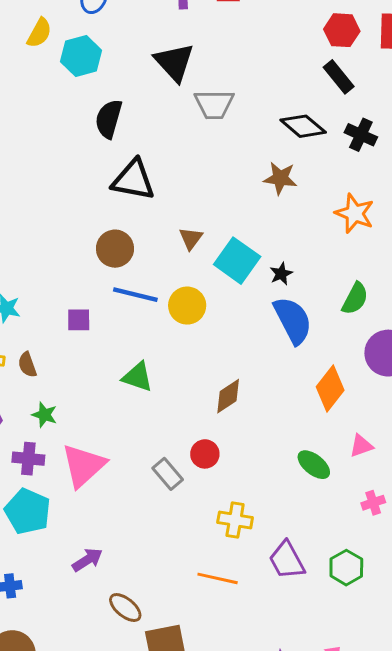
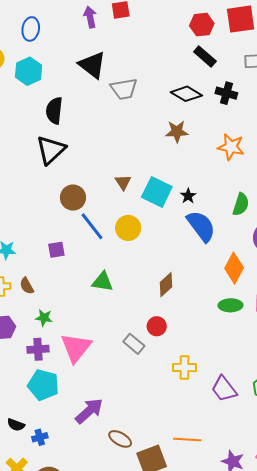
black triangle: (133, 180) -> (51, 150), moved, turned -44
blue line: (135, 295) -> (92, 226), turned 48
green ellipse: (314, 465) -> (230, 305), moved, turned -30
purple arrow: (87, 560) -> (89, 411), size x1.4
orange line: (218, 578) -> (187, 439), moved

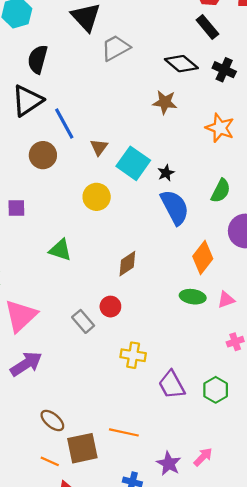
gray trapezoid: (124, 89) -> (116, 48), turned 152
blue line: (92, 226) -> (64, 123), moved
purple arrow: (89, 411) -> (26, 364), moved

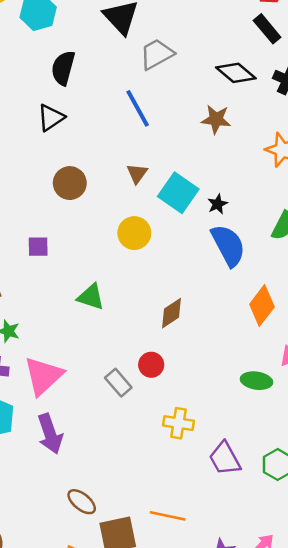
black triangle: (27, 101) -> (51, 118), size x0.7
blue line: (64, 123) -> (138, 108), moved
green ellipse: (193, 297) -> (256, 381), moved
purple arrow: (26, 364) -> (50, 434), turned 104

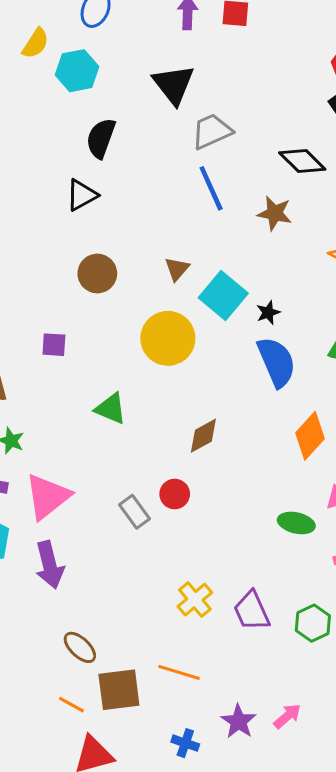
blue line: (138, 108) -> (211, 188), moved
yellow circle: (134, 233) -> (168, 338), size x1.4
yellow cross: (179, 423) -> (195, 600), moved, turned 36

